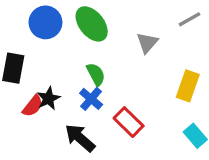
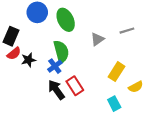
green semicircle: (96, 74) -> (61, 52), size x1.5
red semicircle: (33, 106) -> (14, 54), moved
black arrow: (80, 138) -> (56, 90), moved

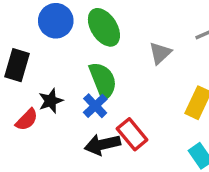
red semicircle: (14, 54) -> (27, 120), moved
black arrow: (56, 90) -> (102, 144), turned -60

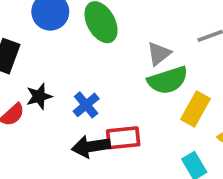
green semicircle: (103, 81) -> (168, 80), moved, turned 90
red rectangle: (132, 134) -> (123, 138), turned -60

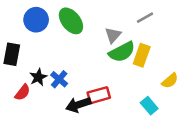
blue cross: (86, 105) -> (59, 79), moved
yellow rectangle: (195, 109) -> (142, 55), moved

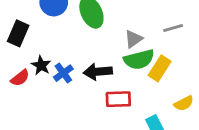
black star: (38, 77) -> (41, 65), turned -30
red rectangle: (99, 95) -> (118, 99), moved
black arrow: (78, 105) -> (98, 72), moved

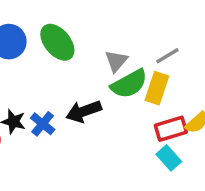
gray line: (173, 28) -> (167, 56), moved
red rectangle: (118, 99) -> (171, 129), moved

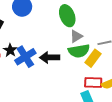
green ellipse: (57, 42) -> (67, 16), moved
blue cross: (43, 124) -> (25, 57), size x1.5

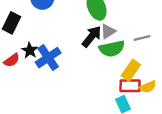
black arrow: (50, 57) -> (92, 36), moved, turned 132
yellow rectangle: (93, 58) -> (131, 70), moved

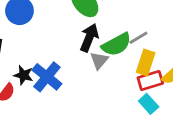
gray triangle: (108, 31) -> (99, 61), moved
gray line: (142, 38) -> (138, 38), moved

